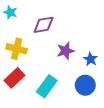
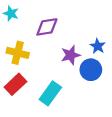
blue star: (90, 59) -> (98, 46), moved
blue circle: (85, 85) -> (91, 70), moved

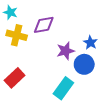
yellow cross: (18, 53) -> (17, 35), moved
cyan rectangle: (50, 93) -> (63, 88), moved

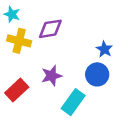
purple star: (65, 51) -> (52, 76), moved

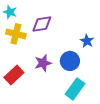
blue circle: (97, 74) -> (70, 61), moved
cyan rectangle: (73, 102) -> (75, 89), moved

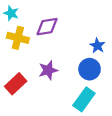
blue circle: (70, 61) -> (90, 69), moved

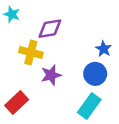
yellow cross: (18, 38) -> (31, 52), moved
red rectangle: (16, 84) -> (17, 102), moved

